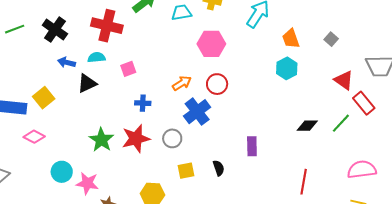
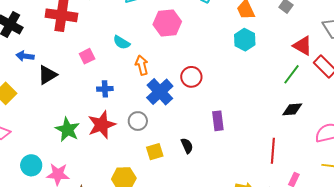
cyan semicircle: (97, 57) -> (122, 42), moved, turned -138
orange arrow: (182, 83) -> (142, 65), turned -66
red circle: (217, 84) -> (191, 77), moved
green line: (341, 123) -> (292, 74), moved
black diamond: (307, 126) -> (292, 109), moved

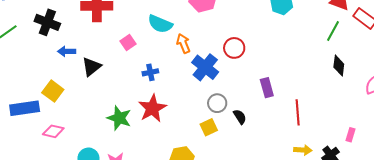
cyan semicircle: (122, 42) -> (160, 24), size x1.4
black diamond: (292, 109) -> (339, 66), turned -70
gray circle: (138, 121) -> (217, 103), moved
red line: (273, 151) -> (298, 112), moved

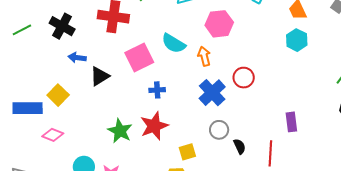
pink square: (128, 43) -> (139, 57), size x1.8
orange arrow: (183, 44) -> (204, 56), moved
purple rectangle: (267, 88) -> (291, 122), moved
red line: (298, 112) -> (270, 153), moved
yellow square: (209, 127) -> (187, 152), moved

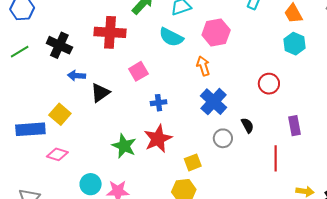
cyan semicircle: (174, 43) -> (171, 37), moved
pink square: (139, 57) -> (138, 71), size x0.7
red circle: (244, 78) -> (269, 84), moved
black semicircle: (240, 146) -> (247, 125), moved

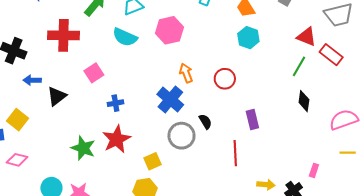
orange arrow: (203, 66) -> (186, 73), moved
gray circle: (223, 138) -> (181, 136), size x1.4

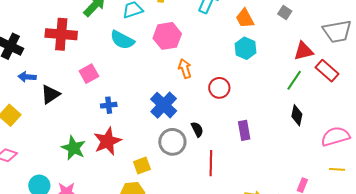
red triangle: (306, 37) -> (304, 51), turned -40
orange arrow: (186, 73) -> (185, 69), moved
red line: (235, 153) -> (211, 163), moved

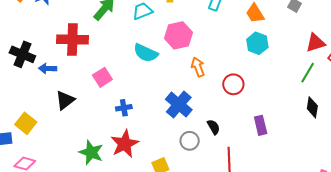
cyan semicircle: (122, 40) -> (146, 53), moved
blue arrow: (27, 77) -> (48, 68), moved
gray circle: (172, 142) -> (190, 141), size x0.7

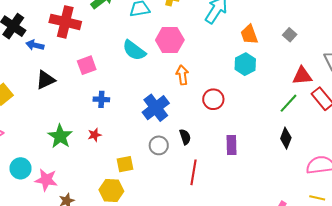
red star: (125, 144) -> (95, 135), size x0.5

